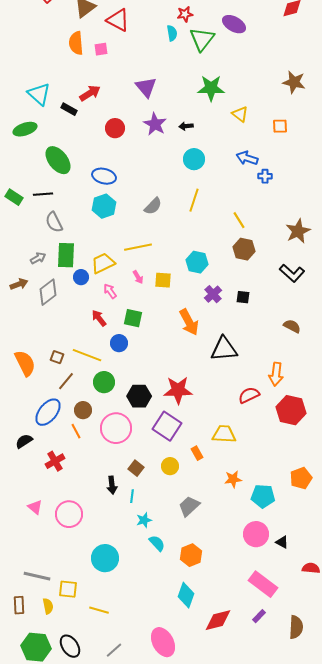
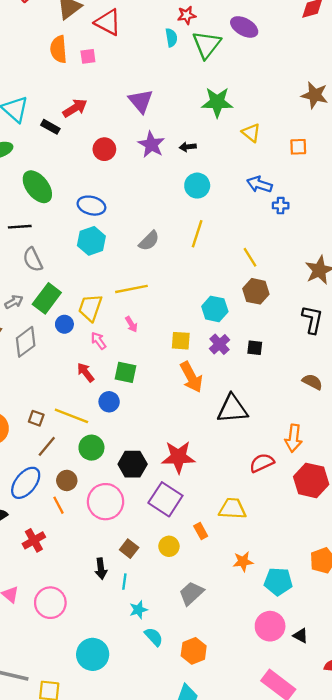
green rectangle: (66, 255) -> (47, 298), turned 35
cyan hexagon: (197, 262) -> (215, 309), moved
yellow trapezoid: (103, 263) -> (90, 308), turned -45
black L-shape: (292, 273) -> (312, 320), turned -120
yellow square: (163, 280) -> (181, 341), moved

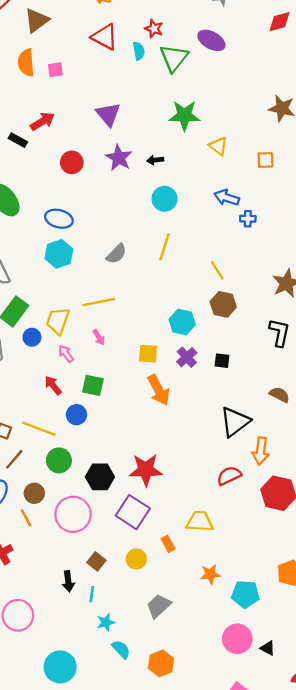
red star: (187, 15) -> (154, 29), turned 30
red triangle: (108, 22) -> (105, 37), moved
black triangle: (232, 409) -> (235, 422), moved, turned -32

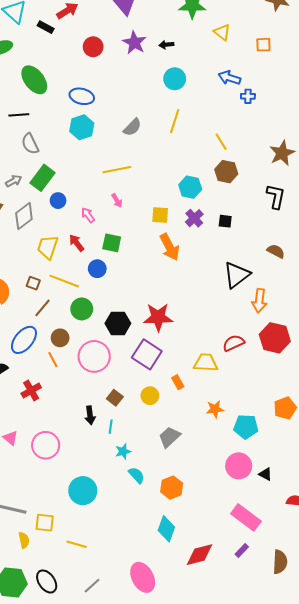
yellow trapezoid: (58, 321) -> (48, 247), moved
red semicircle: (229, 476) -> (233, 343), moved

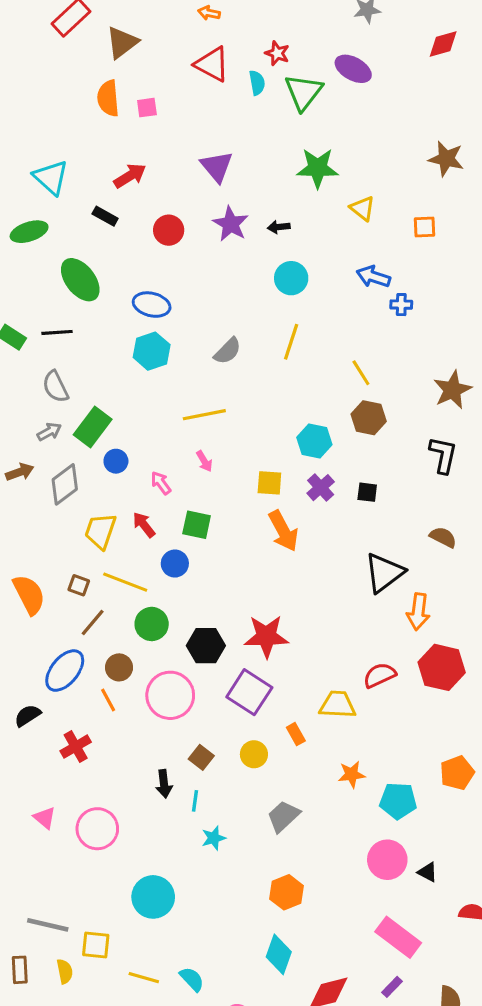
black rectangle: (46, 27) -> (105, 216), moved
gray semicircle: (30, 144) -> (55, 387), moved
cyan semicircle: (136, 475) -> (192, 979), moved

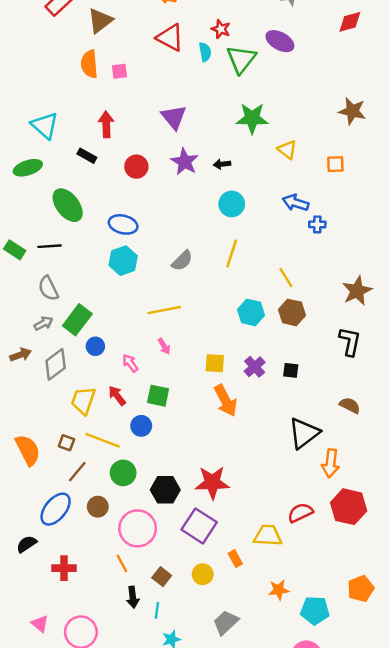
red arrow: (130, 176) -> (106, 124), turned -60
cyan hexagon: (314, 441) -> (251, 312), moved
orange line: (108, 700) -> (122, 563), moved
red cross: (76, 747) -> (64, 568), turned 30

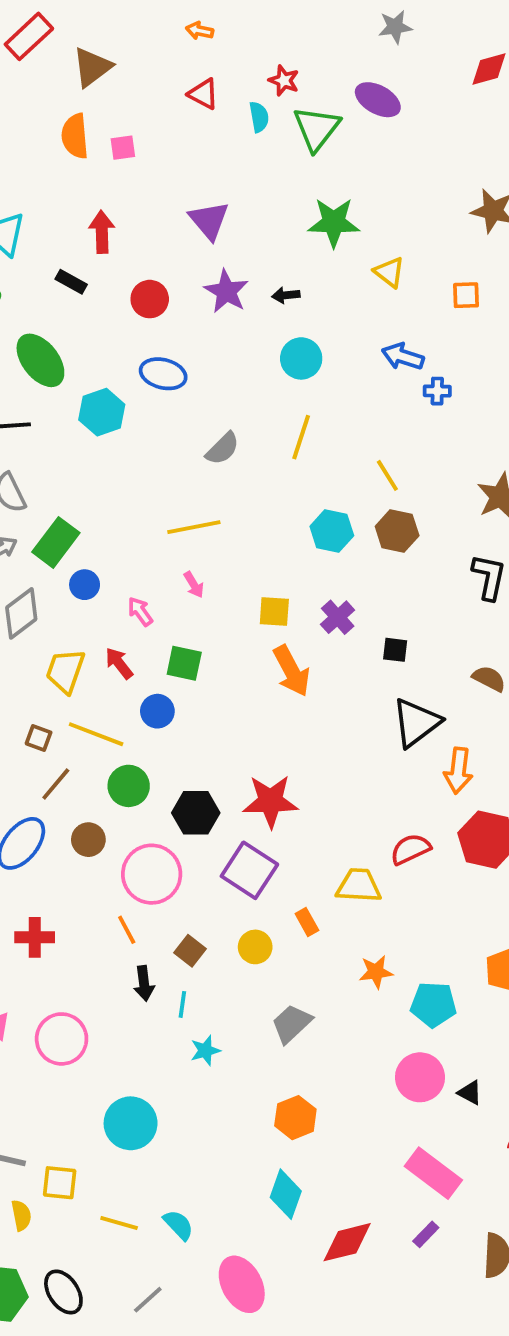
red triangle: (170, 38) -> (203, 94), size x0.7
blue ellipse: (123, 224) -> (163, 374), moved
cyan hexagon: (123, 261) -> (102, 412), moved
black square: (291, 370) -> (395, 650), moved

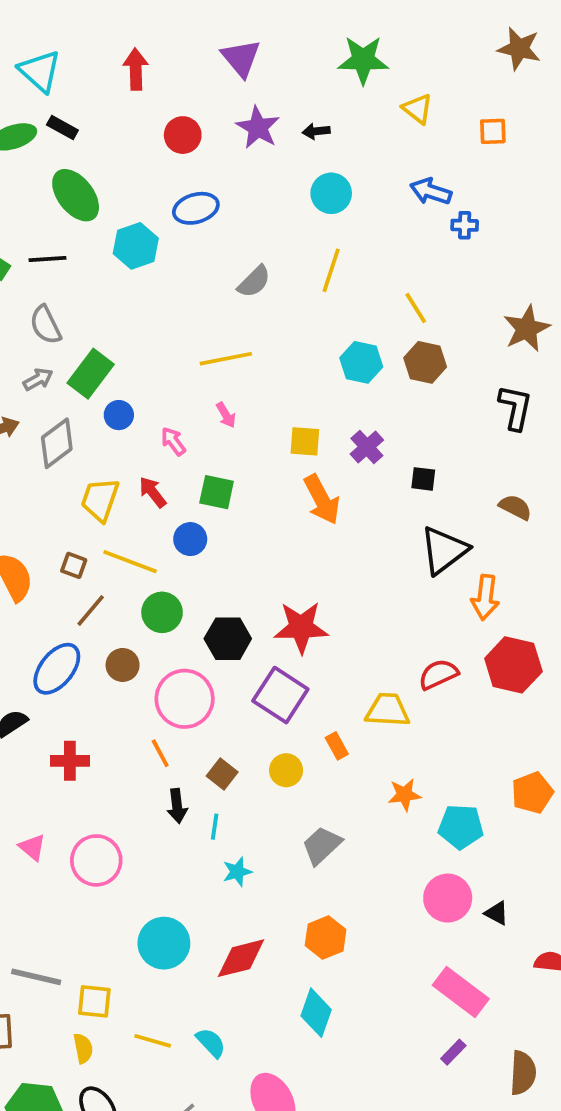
black rectangle: (71, 282) -> (62, 128), moved
blue ellipse: (163, 374) -> (196, 208), turned -30
yellow semicircle: (21, 1215) -> (83, 1048), moved
red diamond: (347, 1242) -> (241, 958), moved

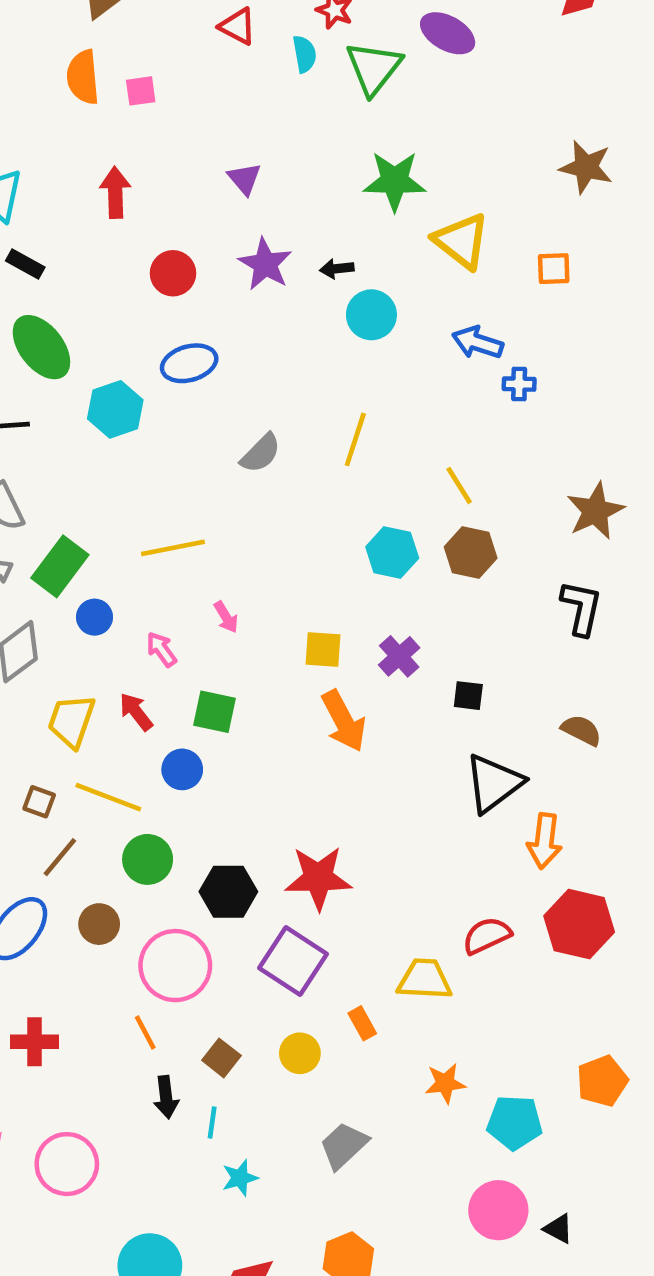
purple triangle: (241, 58) -> (244, 179), size x0.7
yellow triangle: (418, 109) -> (461, 241), size x1.5
cyan circle: (331, 193) -> (371, 315), moved
yellow line: (226, 359) -> (173, 548), moved

